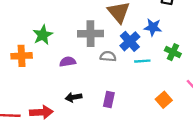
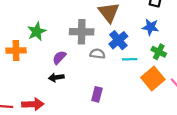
blue star: (153, 27) -> (150, 27), moved
purple semicircle: (68, 62) -> (59, 57), turned -40
black arrow: (74, 97) -> (56, 77), moved
orange square: (164, 100) -> (153, 78), moved, size x1.5

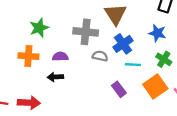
orange cross: (16, 50) -> (28, 56), moved
purple semicircle: (59, 57) -> (60, 57), turned 40
purple rectangle: (97, 94) -> (119, 89), moved, turned -56

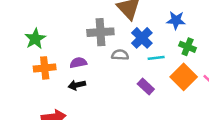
green star: (39, 28) -> (35, 39), moved

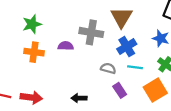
gray semicircle: (120, 55) -> (108, 68), moved
purple semicircle: (78, 63) -> (66, 46), moved
black arrow: (77, 85) -> (79, 98), moved

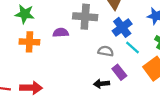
green star: (32, 24) -> (25, 14), turned 30
cyan line: (135, 67) -> (132, 48), turned 40
black arrow: (79, 98) -> (102, 84), moved

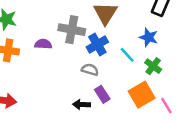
blue cross: (122, 27) -> (97, 45), moved
cyan line: (132, 48) -> (127, 55), moved

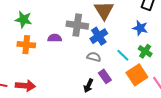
cyan line: (127, 55) -> (123, 55), moved
black arrow: (82, 105) -> (88, 86), turned -64

